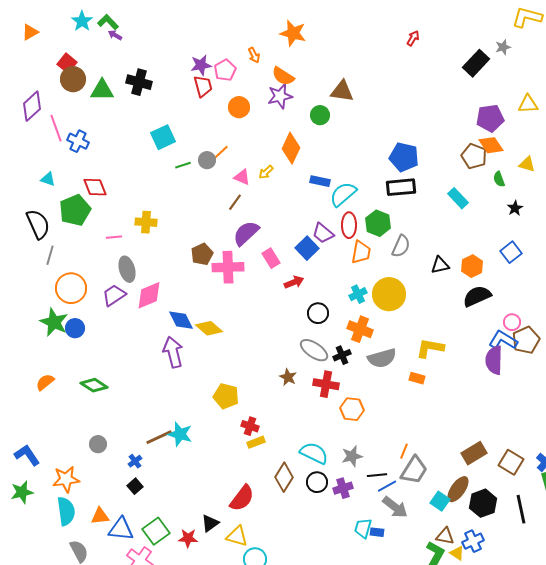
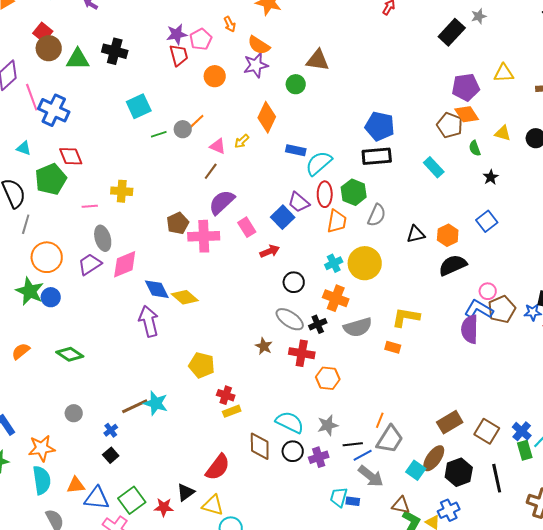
blue cross: (78, 141) -> (54, 110), size x1.4
brown diamond: (284, 477) -> (260, 446), turned -32
brown triangle: (445, 536) -> (401, 505), moved

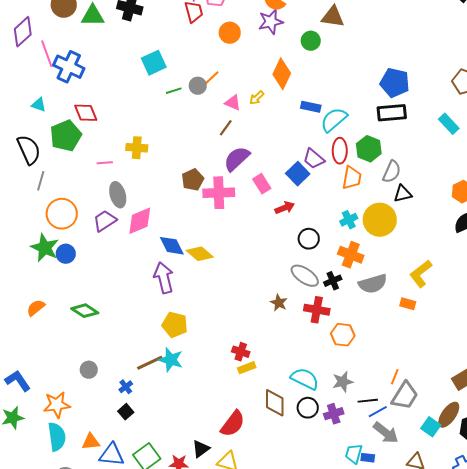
black triangle: (416, 234) -> (403, 194), moved
yellow L-shape: (406, 317) -> (421, 274), turned -48
yellow pentagon: (202, 365) -> (175, 325), moved

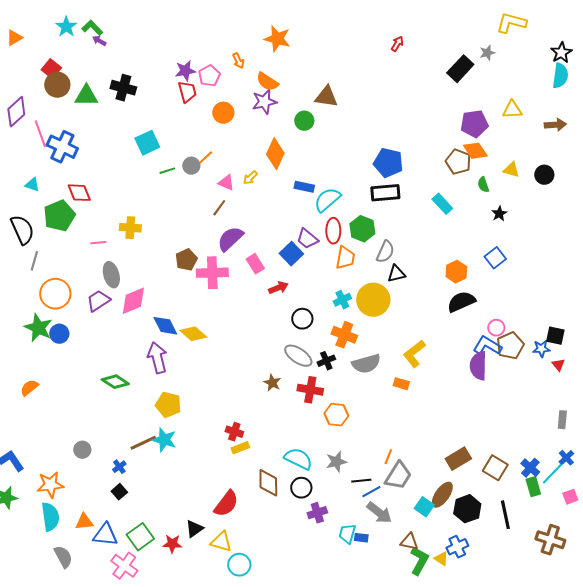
green diamond: (85, 311) -> (115, 382), moved
purple cross: (334, 414) -> (317, 513), moved

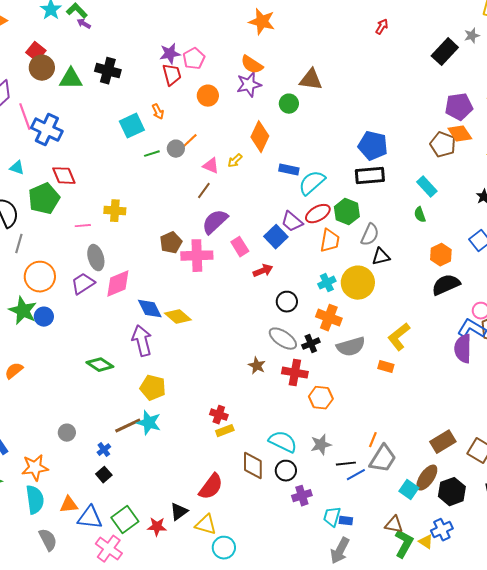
orange arrow: (238, 61) -> (158, 112), moved
green semicircle: (483, 185) -> (420, 215), moved
red ellipse: (333, 231) -> (318, 214), turned 60
gray arrow: (379, 513) -> (340, 551), moved, turned 80

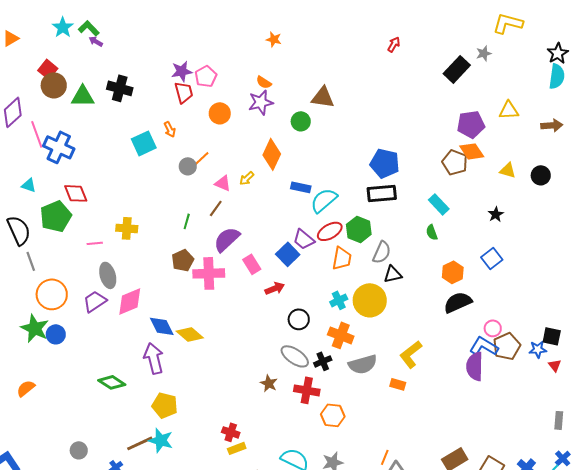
orange star: (262, 22) -> (274, 39), size x0.6
orange semicircle: (252, 65) -> (264, 82), size x0.7
green line: (152, 154) -> (187, 221), moved, turned -56
gray line: (19, 244) -> (31, 261), turned -36

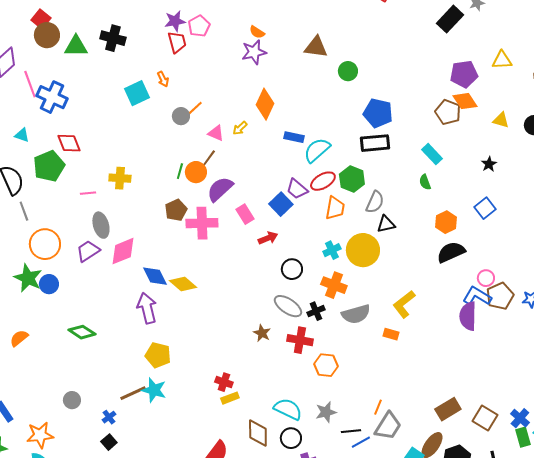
orange circle: (220, 113) -> (196, 172), moved
green circle: (301, 121) -> (348, 71), moved
green diamond: (112, 382) -> (82, 332), moved

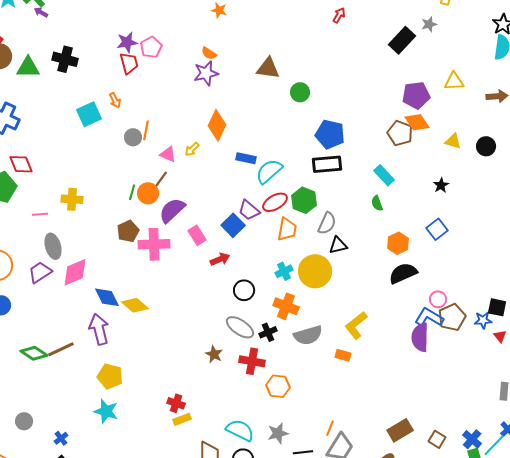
orange line: (194, 109) -> (146, 130), turned -36
brown line: (133, 393) -> (61, 349), moved
brown square: (485, 418) -> (437, 439), size x0.7

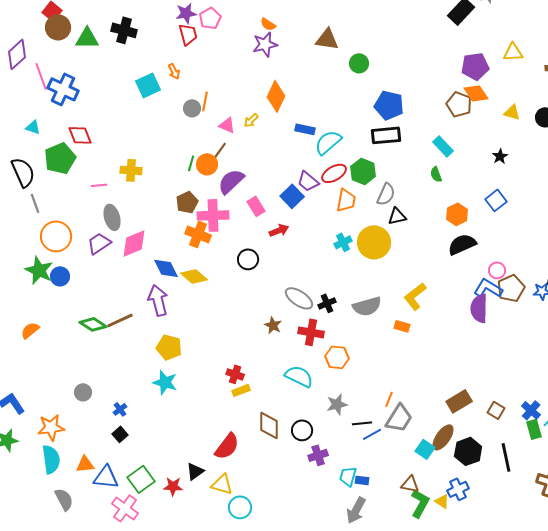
black circle: (244, 290) -> (248, 259), moved
orange cross: (286, 306) -> (198, 234), moved
cyan semicircle: (240, 430) -> (299, 376), moved

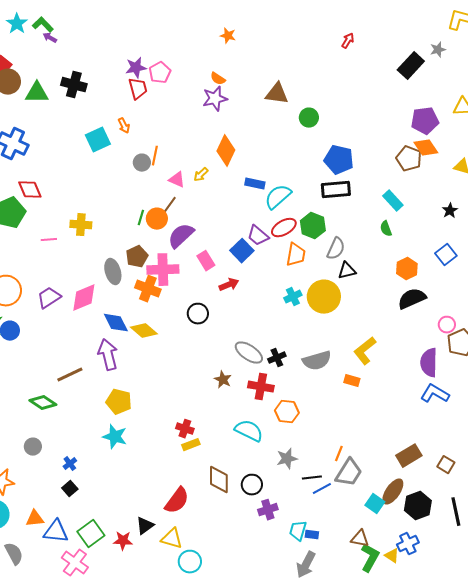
gray ellipse: (112, 217) -> (113, 272), moved
blue L-shape: (488, 288) -> (435, 394), moved
green diamond: (93, 324) -> (43, 403), moved

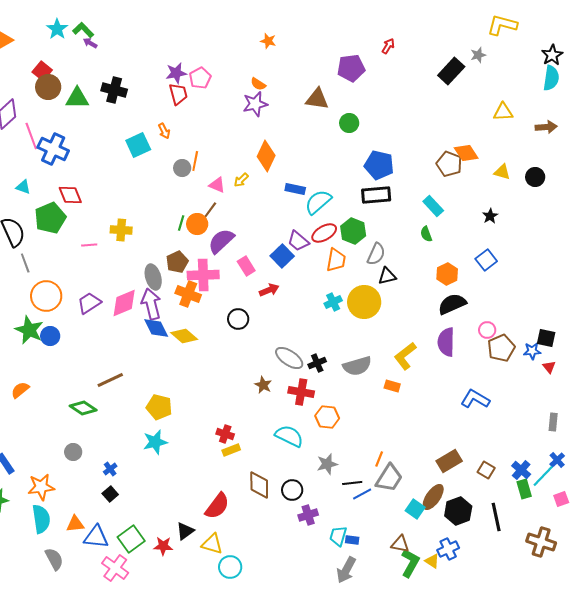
purple pentagon: (425, 121) -> (351, 68), moved
purple arrow: (108, 355) -> (151, 304), moved
purple semicircle: (429, 363) -> (446, 342), moved
cyan star: (115, 437) -> (155, 442), turned -30

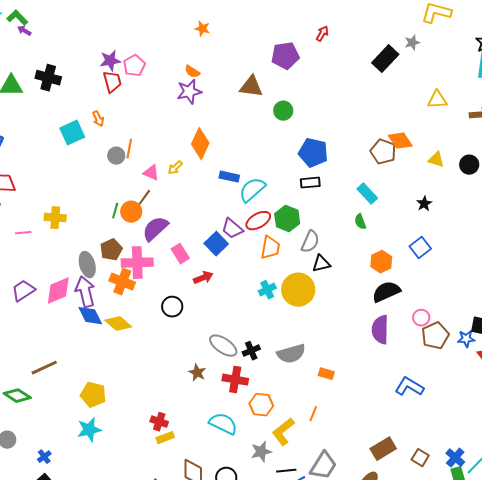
black rectangle: (376, 195) -> (310, 183), size x0.7
yellow L-shape: (405, 356) -> (283, 432), moved
orange line: (379, 459) -> (313, 414), moved

